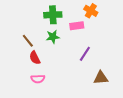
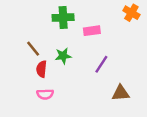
orange cross: (91, 11) -> (131, 13), moved
green star: (53, 37) -> (63, 56), moved
red semicircle: (35, 58) -> (42, 69), turned 32

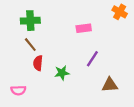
green cross: (63, 17) -> (30, 21), moved
green star: (63, 56) -> (62, 73), moved
pink semicircle: (45, 94) -> (18, 90), moved

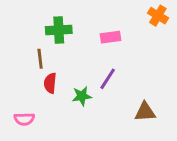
green cross: (30, 21) -> (59, 30), moved
brown line: (30, 45) -> (40, 59), turned 32
purple line: (92, 59) -> (108, 79), moved

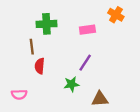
orange cross: (158, 16) -> (116, 15), moved
green star: (82, 96) -> (72, 84), moved
brown triangle: (145, 112) -> (100, 99), moved

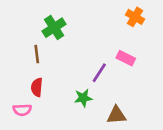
green cross: (46, 24) -> (54, 28), turned -30
pink rectangle: (87, 30) -> (126, 58), moved, turned 35
red semicircle: (40, 66) -> (37, 87), moved

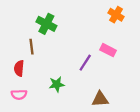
green cross: (54, 28) -> (46, 24), turned -30
red semicircle: (37, 87) -> (19, 68), moved
green star: (83, 98) -> (57, 84), moved

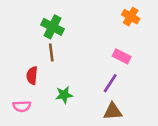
brown line: (32, 47) -> (51, 52), moved
purple line: (85, 63) -> (110, 83), moved
red semicircle: (19, 68) -> (32, 76), moved

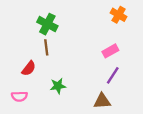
pink rectangle: (122, 56) -> (110, 51), turned -56
red semicircle: (32, 76) -> (29, 68), turned -147
purple line: (110, 83) -> (113, 75), moved

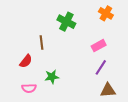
green cross: (47, 24) -> (66, 22), moved
pink semicircle: (19, 96) -> (29, 88), moved
brown triangle: (102, 101) -> (108, 90), moved

